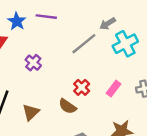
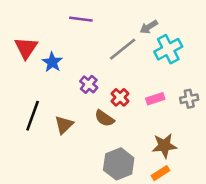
blue star: (17, 21) -> (52, 62), moved
purple cross: (33, 63) -> (89, 84), moved
pink rectangle: (113, 89) -> (155, 99), turned 35

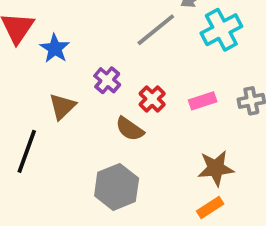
black line: (33, 116) -> (27, 151), moved
brown triangle: (64, 125) -> (62, 106), moved
gray hexagon: (119, 164) -> (117, 187), moved

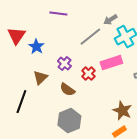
pink rectangle: (203, 101) -> (111, 63), moved, size x1.5
brown semicircle: (130, 129) -> (67, 90), moved
brown star: (216, 168) -> (122, 111), turned 30

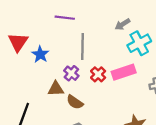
gray line: (90, 37) -> (83, 47), moved, turned -50
red cross: (88, 74) -> (98, 74), moved
brown triangle: (40, 78) -> (56, 89), moved, turned 42

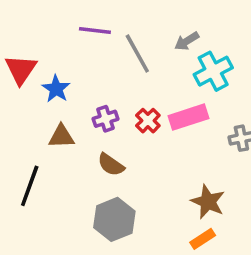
gray line: (83, 47) -> (137, 54), moved, turned -30
purple cross: (71, 73) -> (106, 119), turned 32
brown triangle: (56, 89) -> (61, 136), moved

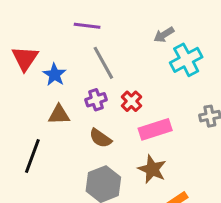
gray line: (137, 54) -> (103, 63), moved
pink rectangle: (188, 117) -> (155, 129), moved
brown star: (208, 202) -> (152, 169), moved

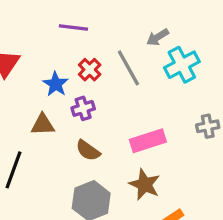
gray line: (103, 63) -> (128, 68), moved
blue star: (55, 75) -> (56, 84), moved
red cross: (131, 101) -> (90, 70), moved

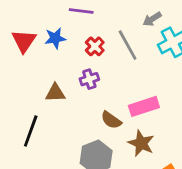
blue star: (56, 84) -> (55, 38), moved, turned 30
brown semicircle: (88, 150) -> (111, 120), moved

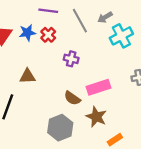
gray line: (128, 45) -> (80, 21), moved
red cross: (95, 46) -> (48, 35), moved
purple cross: (89, 79) -> (71, 59), moved, turned 32

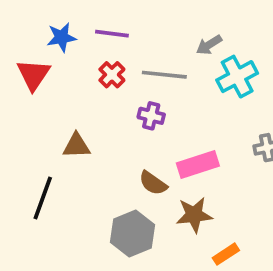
gray line: (80, 21) -> (164, 75), moved, turned -55
blue star: (27, 33) -> (62, 37), moved
brown star: (96, 117) -> (194, 215), turned -30

